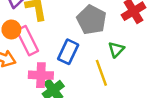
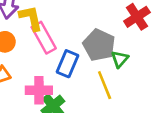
gray pentagon: (92, 20) -> (99, 45), moved
pink rectangle: (27, 41) -> (44, 38), moved

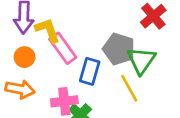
green triangle: (120, 59) -> (141, 60), size x1.6

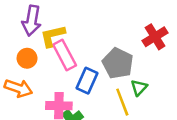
yellow L-shape: (48, 30) -> (53, 36), turned -92
green triangle: (141, 60) -> (139, 88), moved, size x0.6

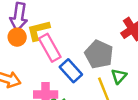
orange circle: (27, 58) -> (17, 37), moved
blue rectangle: (87, 81) -> (71, 71), turned -65

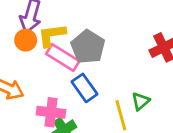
pink rectangle: (50, 48) -> (63, 58), turned -36
gray pentagon: (99, 54) -> (88, 47), moved

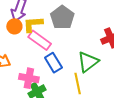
gray pentagon: (88, 47) -> (62, 17), moved
green triangle: (141, 101) -> (88, 62), moved, size x1.6

